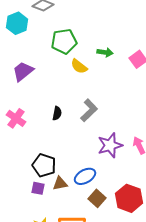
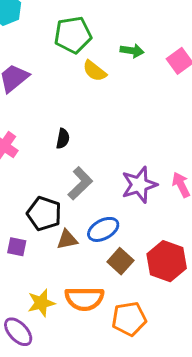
gray L-shape: (89, 110) -> (80, 183), moved
purple square: (38, 188) -> (17, 247), moved

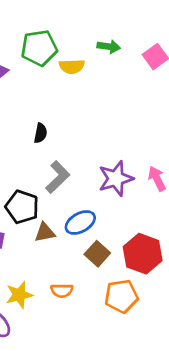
green pentagon: (73, 35) -> (39, 48), moved
yellow semicircle: (95, 71) -> (72, 66), turned -40
orange semicircle: (84, 299) -> (62, 291), size x0.6
orange pentagon: (129, 319) -> (121, 296), moved

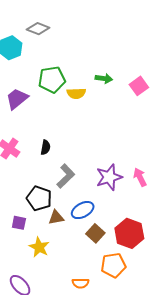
black semicircle: (41, 133) -> (46, 147), moved
orange semicircle: (62, 291) -> (81, 283), moved
yellow star: (19, 295) -> (39, 247), moved, turned -30

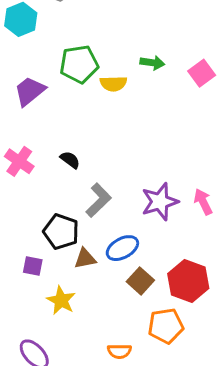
black semicircle: (46, 147) -> (70, 160), turned -64

